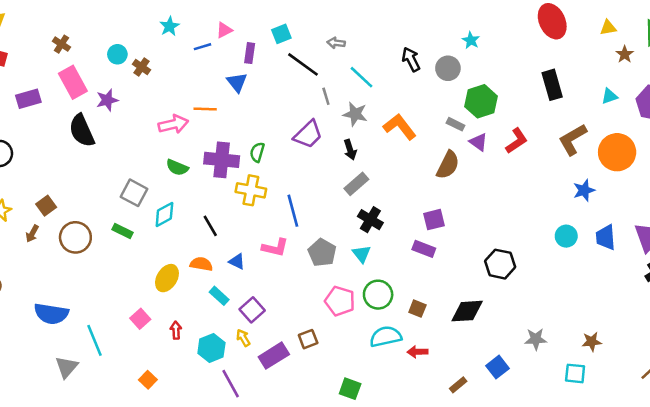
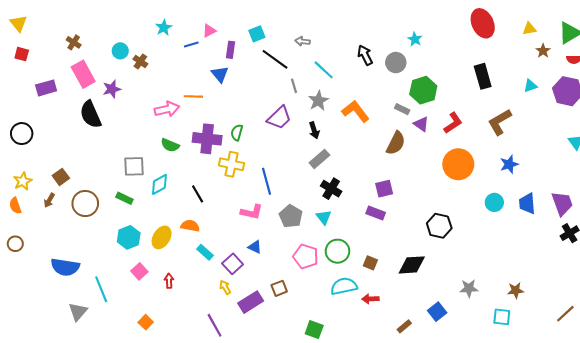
gray star: (355, 114) -> (318, 101), turned 30
orange circle: (617, 152) -> (458, 164), moved
gray square: (134, 193) -> (134, 166), turned -30
blue triangle: (237, 262) -> (255, 247), moved
cyan hexagon: (211, 348) -> (129, 237), moved

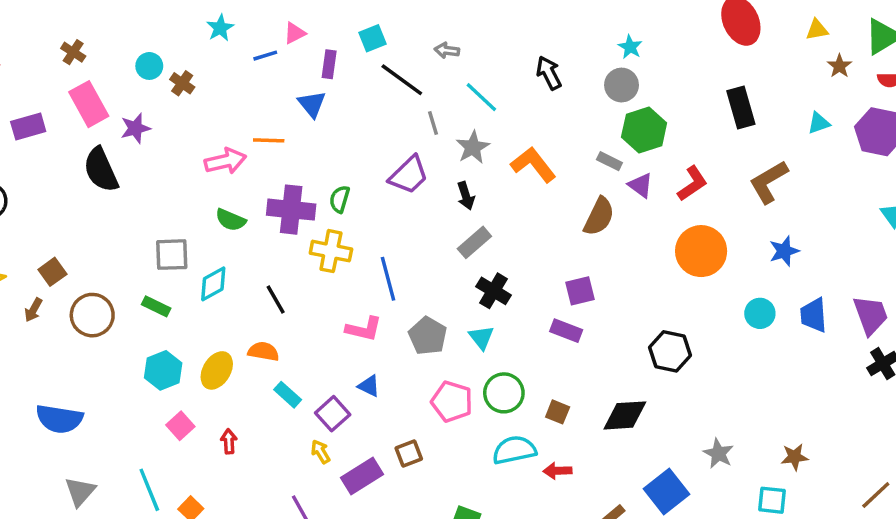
gray circle: (396, 63) -> (622, 85), moved
gray star: (469, 288) -> (718, 453), turned 30
cyan line: (101, 289) -> (149, 490), moved
blue square: (437, 312) -> (666, 492), size x1.4

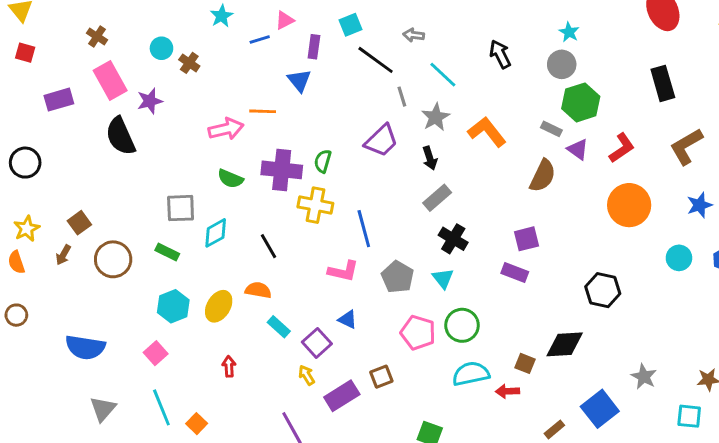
brown square: (558, 412) -> (525, 363), moved
pink square: (180, 426) -> (156, 353), moved

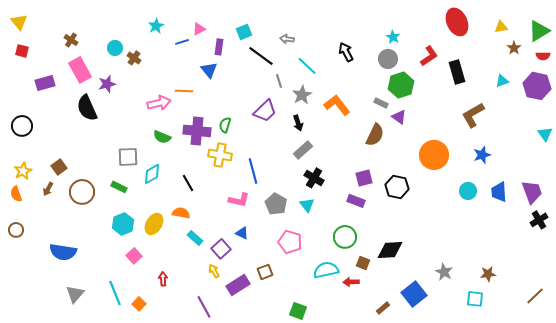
red L-shape: (622, 148) -> (429, 56), moved
black hexagon: (603, 290) -> (397, 187), moved
green circle: (462, 325) -> (345, 237), moved
pink square: (156, 353) -> (134, 256), moved
red arrow: (229, 366) -> (163, 279), moved

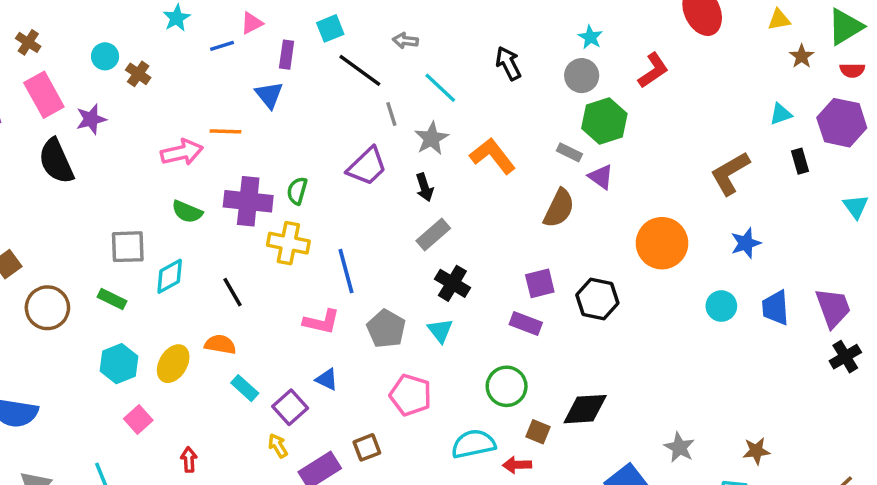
black rectangle: (457, 72) -> (800, 161), moved, size x0.6

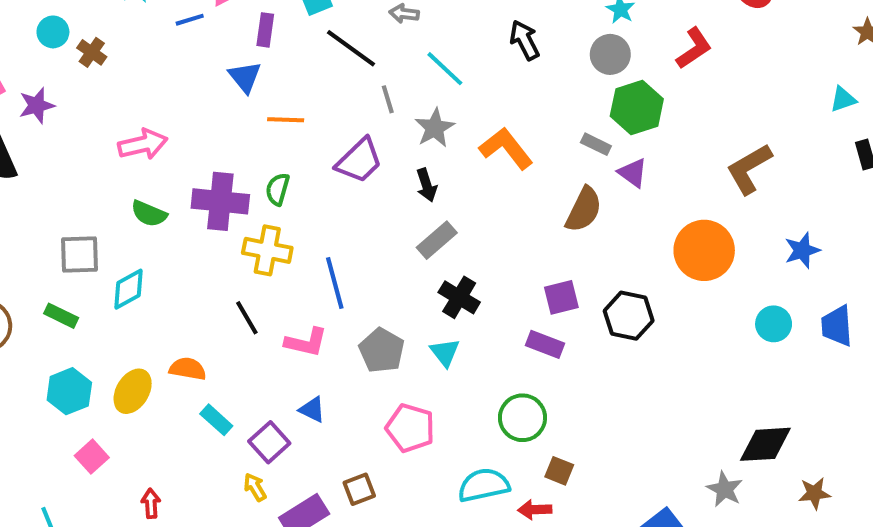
orange line: (226, 131) -> (286, 120), moved
brown L-shape: (730, 173) -> (749, 169), moved
black line: (232, 292) -> (247, 318), moved
black diamond: (585, 409) -> (765, 444), moved

